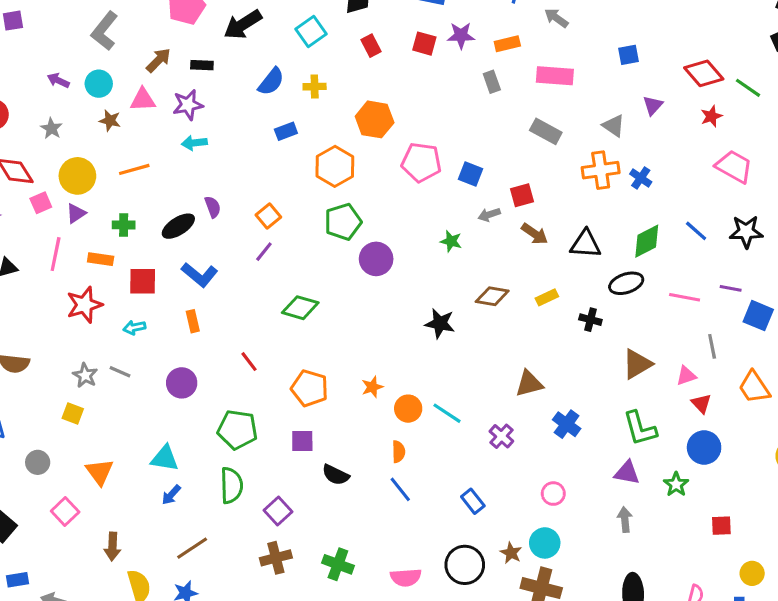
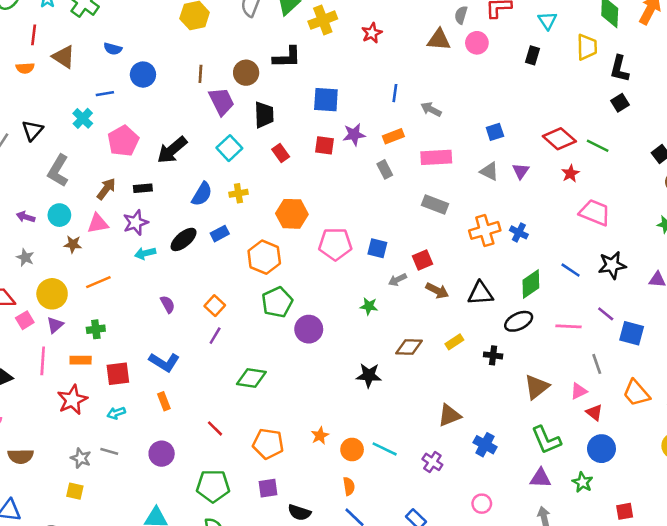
gray triangle: (614, 126) -> (489, 171), moved
black ellipse: (178, 226) -> (184, 239), moved
purple line: (731, 288) -> (606, 314), turned 36

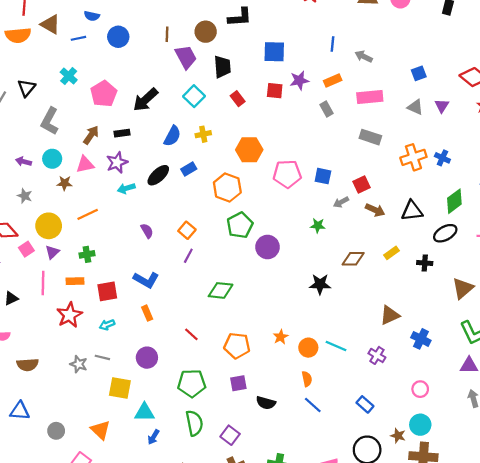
orange semicircle: (25, 68) -> (18, 35), size x1.6
blue line: (105, 94) -> (78, 38), moved
yellow square: (75, 491) -> (120, 388), moved, size x1.5

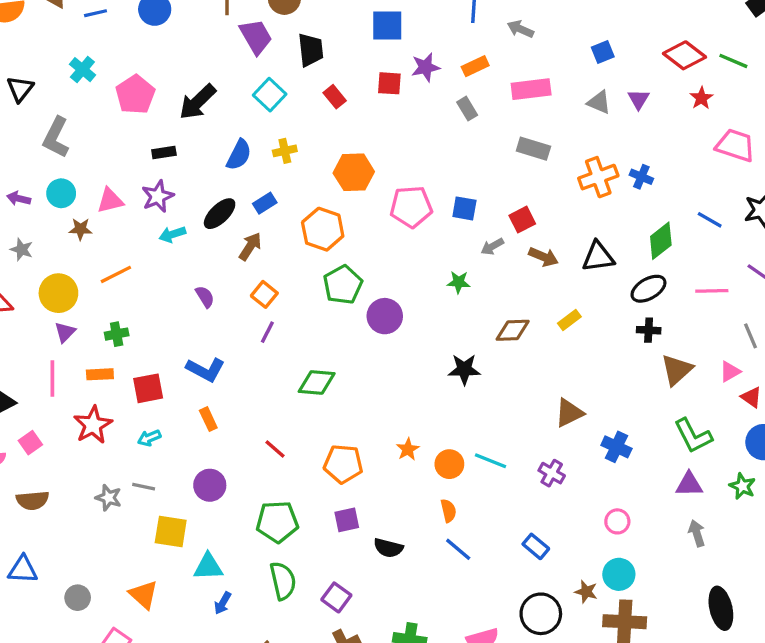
brown arrow: (91, 135) -> (250, 246), moved
pink square: (26, 249) -> (30, 443), moved
black cross: (425, 263) -> (649, 330), moved

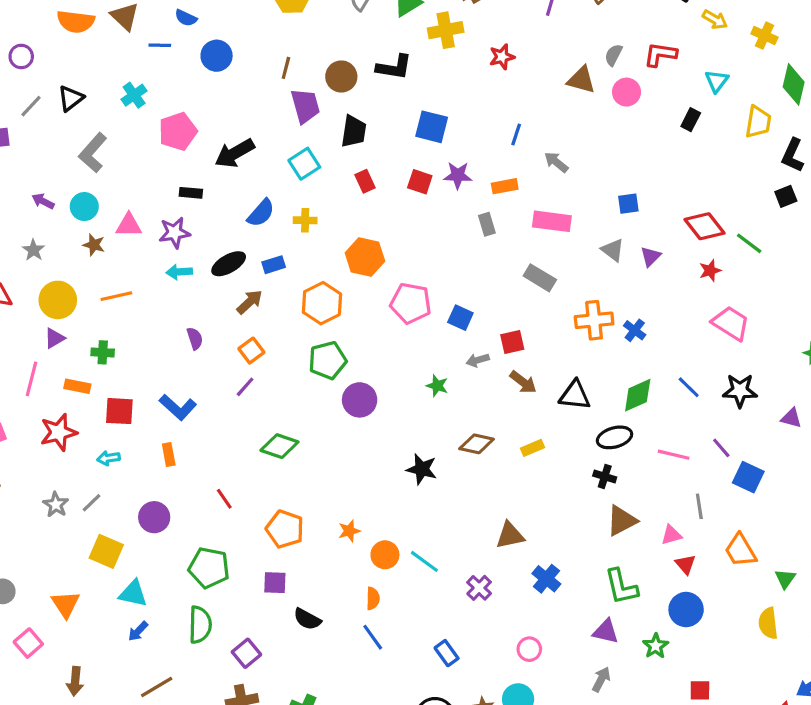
gray line: (144, 487) -> (91, 503), turned -70
gray arrow: (697, 533) -> (601, 679), turned 30

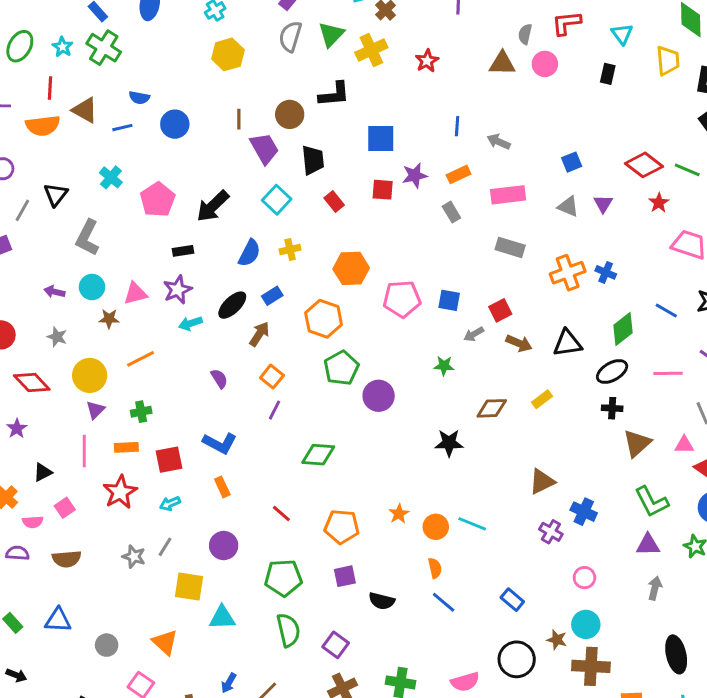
pink triangle: (671, 535) -> (684, 445), turned 30
purple cross: (479, 588) -> (551, 532), moved
blue arrow: (138, 631) -> (229, 683), moved

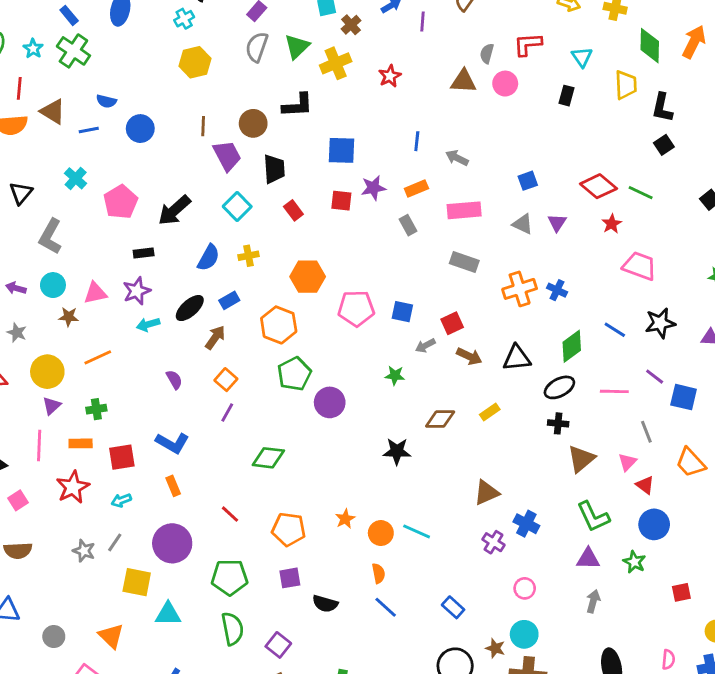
pink triangle: (684, 445) -> (627, 462), turned -48
purple circle: (224, 546) -> (172, 543), size x1.4

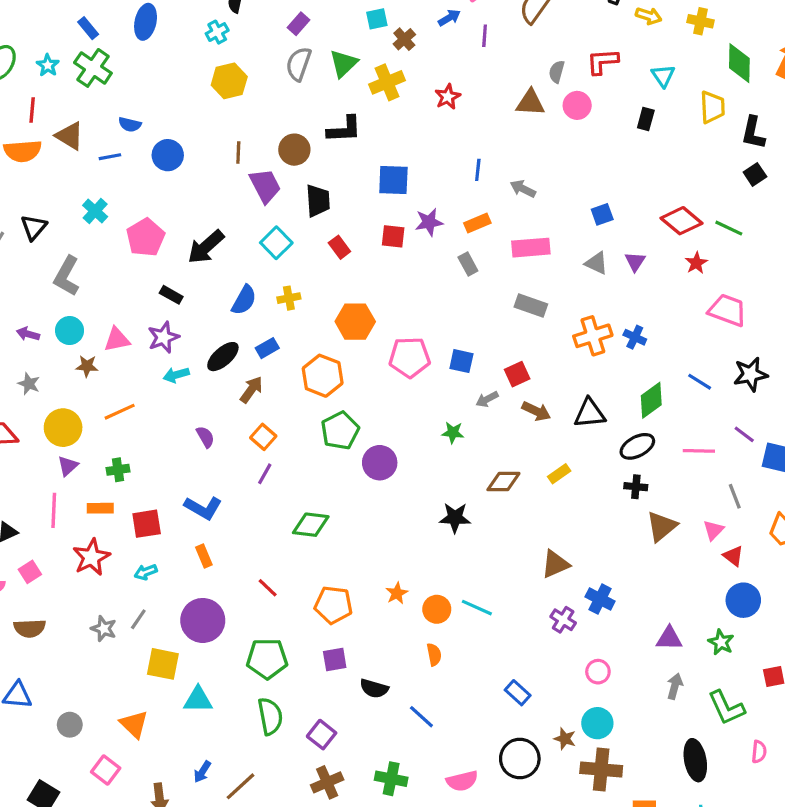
black rectangle: (144, 253) -> (171, 295), turned 36
green L-shape: (593, 517) -> (726, 708), moved
blue line: (386, 607) -> (421, 717), moved

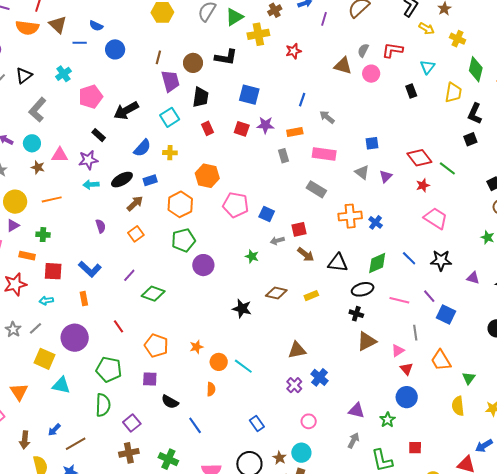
black rectangle: (646, 119) -> (411, 91), turned -48
purple line: (265, 474) -> (129, 275), moved

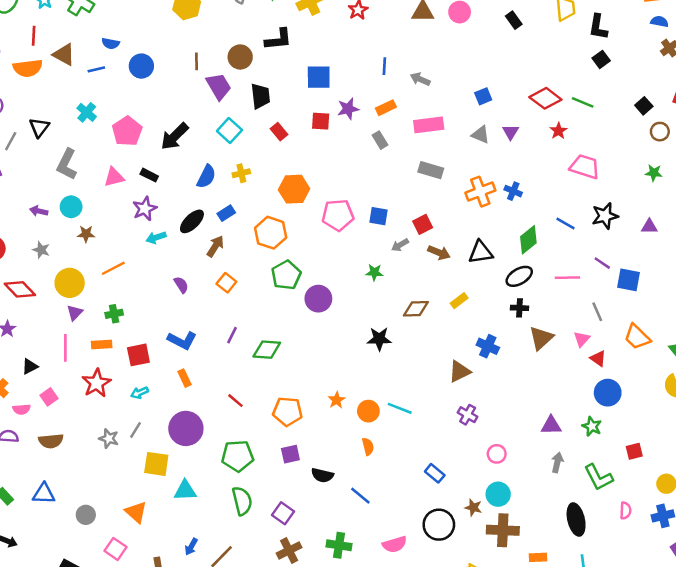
pink triangle: (60, 155) -> (114, 177), moved
blue cross: (320, 377) -> (488, 346), moved

